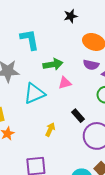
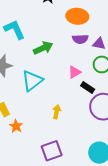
pink triangle: (65, 83) -> (75, 72), moved
black rectangle: (78, 116) -> (88, 88), moved

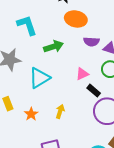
orange ellipse: (77, 16) -> (76, 19), moved
orange star: (16, 126) -> (31, 114), moved

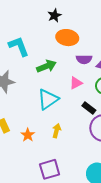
pink triangle: (82, 74) -> (76, 83), moved
cyan triangle: (39, 78) -> (48, 99), moved

